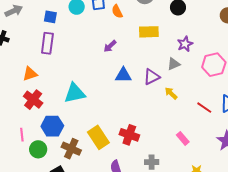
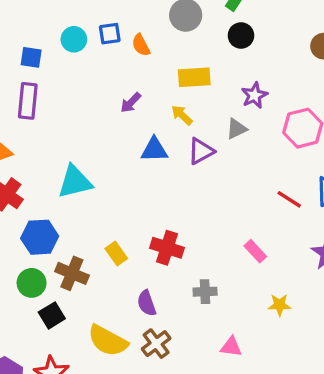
yellow arrow: (171, 93) -> (182, 115), moved
yellow rectangle: (98, 137) -> (116, 254), size x0.6
green circle: (38, 149) -> (32, 283), moved

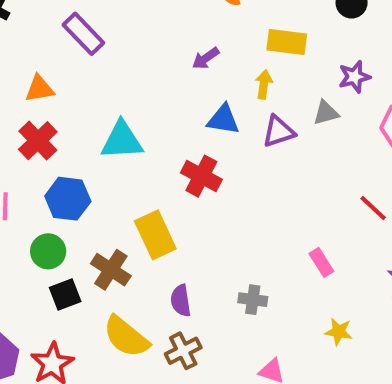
purple rectangle: (28, 101) -> (83, 34), turned -60
yellow arrow: (182, 115) -> (264, 84), turned 45
red cross: (167, 248) -> (201, 176), moved
yellow rectangle: (116, 254) -> (155, 235), size x1.6
brown cross: (72, 273) -> (111, 270), moved

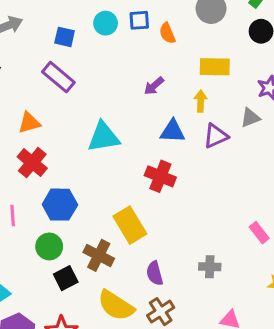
cyan triangle: (122, 140) -> (104, 137), moved

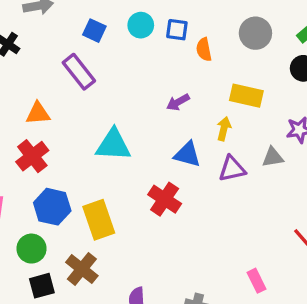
yellow rectangle: (130, 225) -> (99, 220), moved

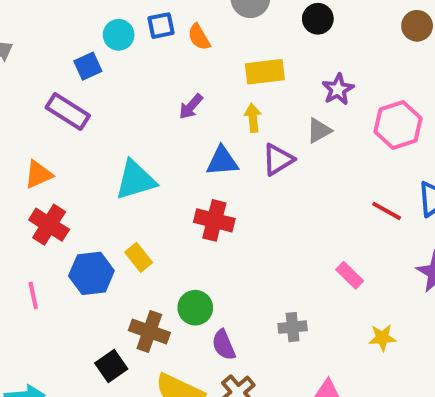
blue square: (94, 31) -> (88, 66), moved, turned -30
yellow rectangle: (99, 220) -> (139, 257), moved, size x0.6
green circle: (31, 249) -> (195, 308), moved

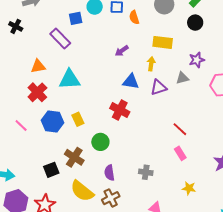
cyan triangle: (135, 180) -> (69, 79), moved
red line: (387, 211) -> (180, 129), moved
pink line: (33, 295) -> (21, 125), turned -48
green circle: (195, 308) -> (100, 142), moved

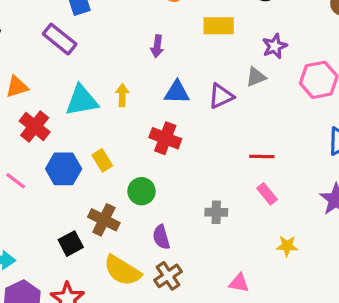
purple arrow: (122, 51) -> (157, 46), turned -40
yellow arrow: (151, 64) -> (122, 95), moved
orange triangle: (38, 66) -> (17, 87), moved
red line: (180, 129) -> (262, 156), turned -35
gray cross: (146, 172) -> (216, 212), moved

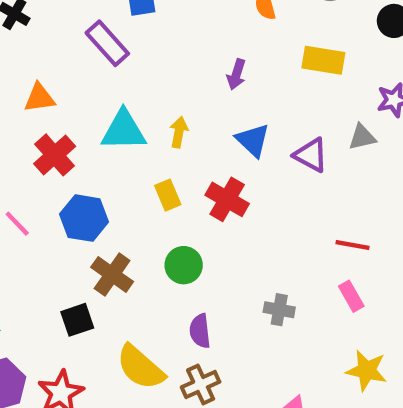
blue triangle: (177, 92) -> (253, 140), turned 32
purple triangle: (221, 96) -> (311, 155), turned 44
yellow rectangle: (102, 160) -> (168, 195), moved
brown cross: (104, 220) -> (112, 274), moved
yellow star: (287, 246) -> (367, 370), size x1.4

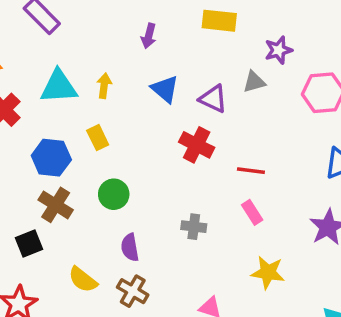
red cross: (227, 199) -> (197, 145), moved
blue hexagon: (84, 218) -> (51, 158), moved
yellow semicircle: (140, 367) -> (83, 280), size x0.7
brown cross: (201, 384) -> (133, 291), turned -32

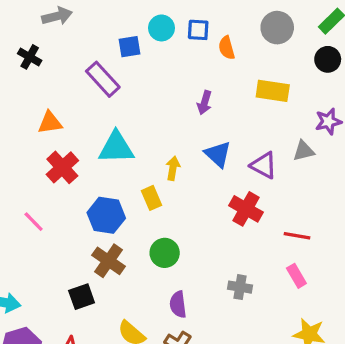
yellow arrow: (104, 86) -> (173, 168), moved

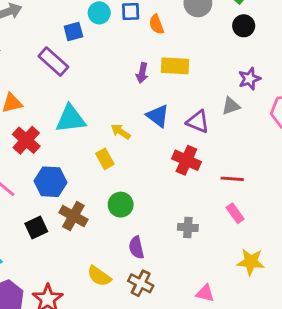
yellow rectangle: (273, 91) -> (175, 66), moved
yellow arrow: (173, 168) -> (121, 132), turned -60
blue hexagon: (106, 215) -> (51, 182), moved
black square: (82, 297) -> (36, 227), moved

